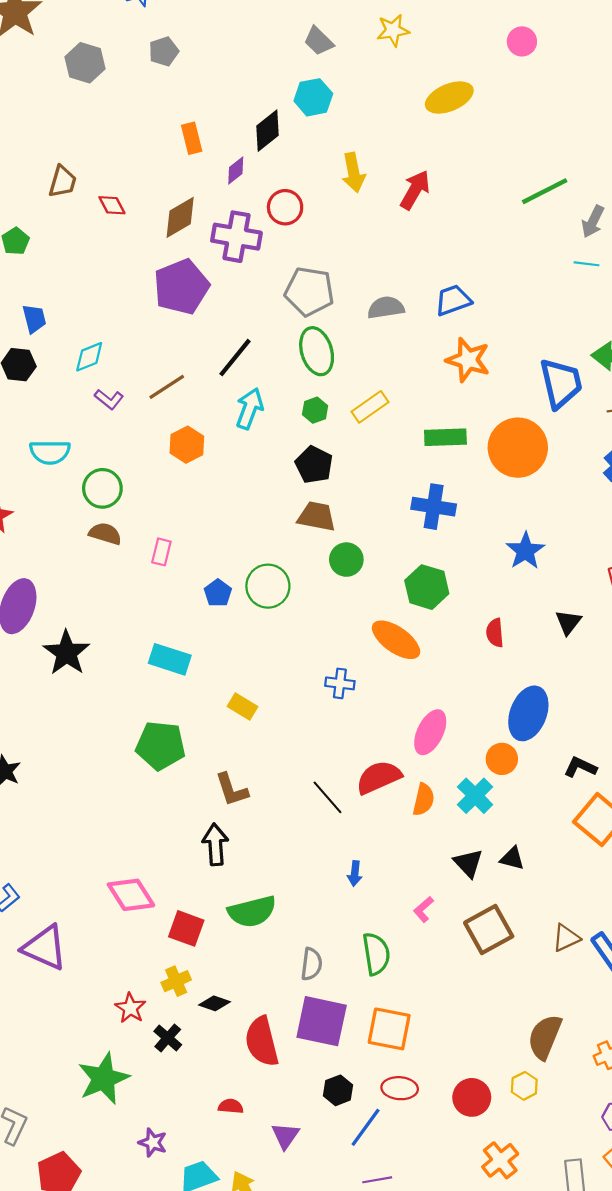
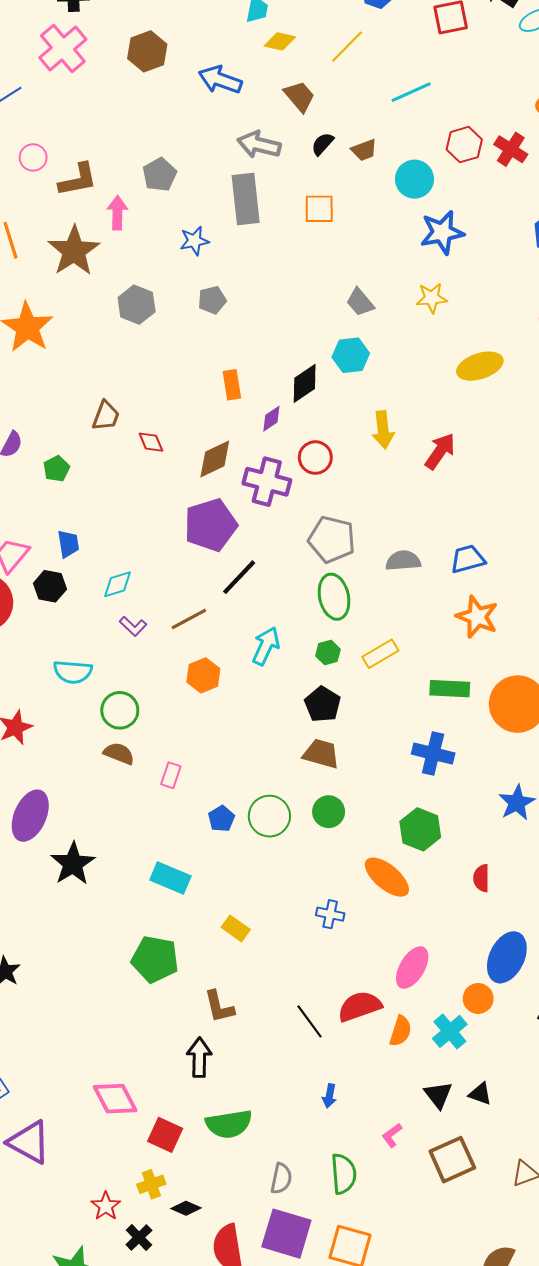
black line: (235, 358) -> (239, 577), moved
green circle: (346, 560) -> (329, 812), moved

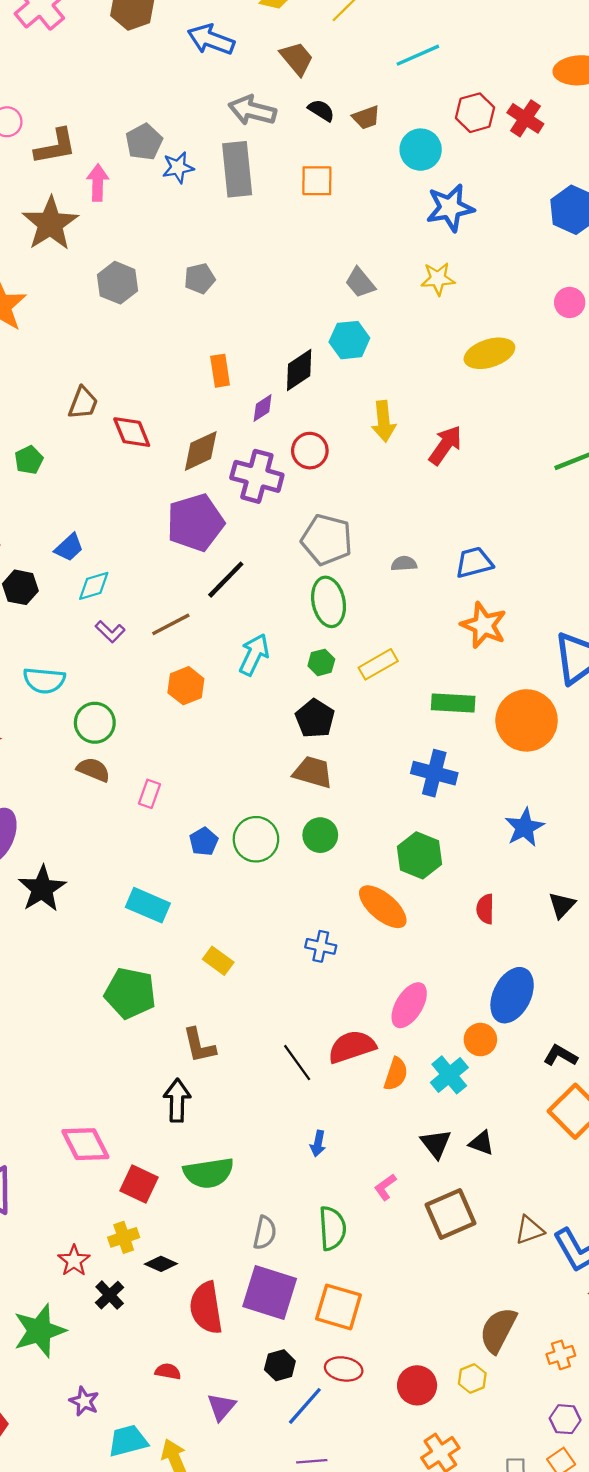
black semicircle: (323, 144) -> (321, 110), turned 80
blue star: (194, 241) -> (178, 167), moved
red diamond: (151, 442) -> (132, 432), size x1.4
blue trapezoid: (68, 544) -> (69, 547), moved, turned 56
gray semicircle: (403, 561) -> (404, 564), size x0.7

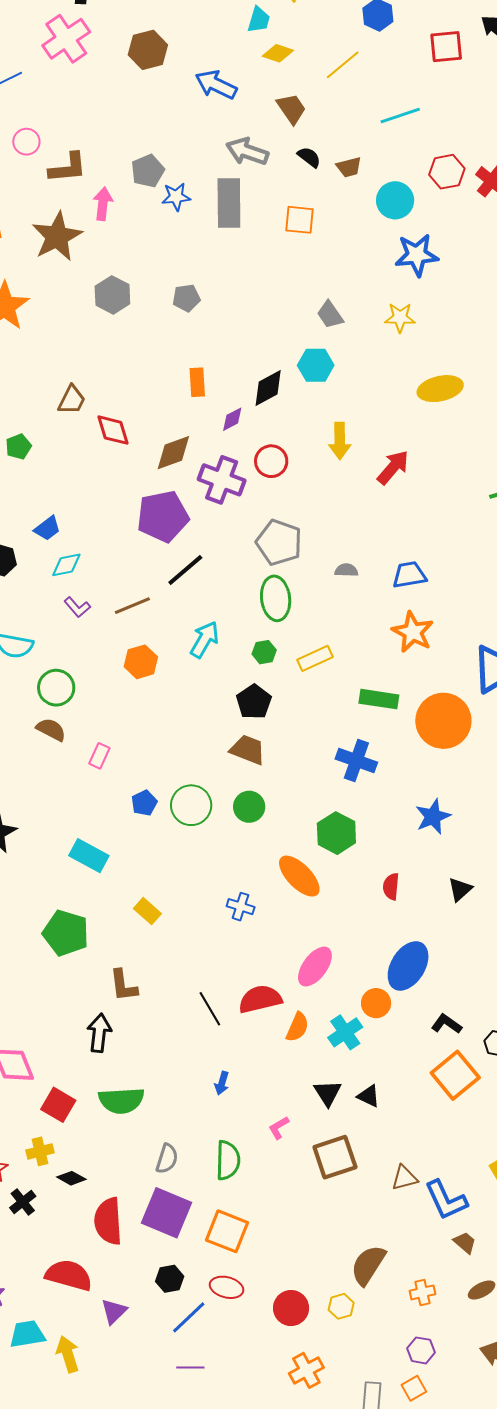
red semicircle: (168, 1371) -> (69, 1275), size x2.0

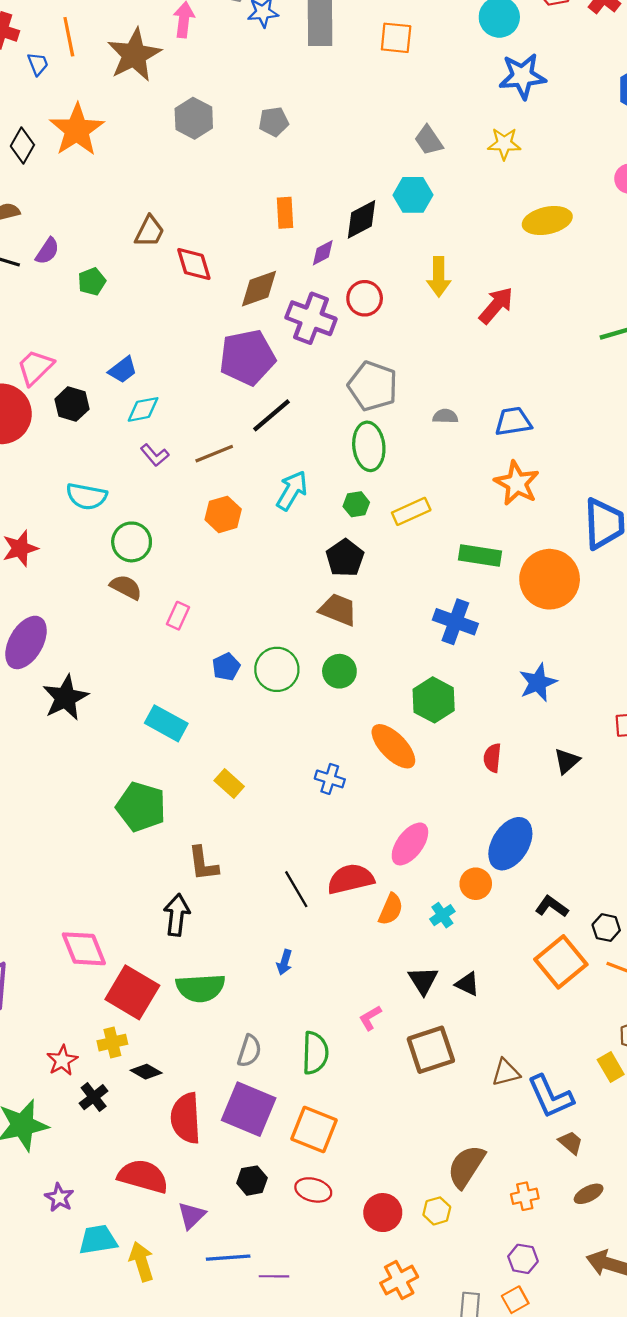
cyan cross: (345, 1032) -> (442, 915), size x0.7
blue arrow: (222, 1083) -> (284, 962), moved
red square: (58, 1105) -> (132, 992), size x1.4
blue line: (189, 1317) -> (228, 1258), moved, turned 39

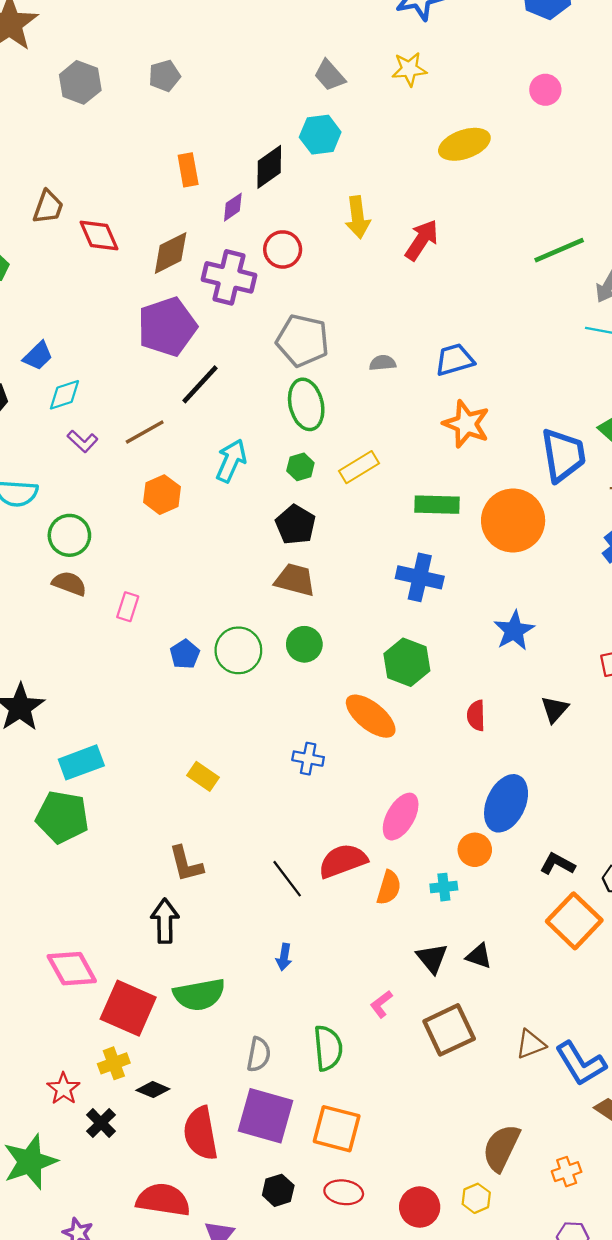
cyan rectangle: (166, 723) -> (81, 762), moved, turned -42
green pentagon: (141, 807) -> (62, 817), moved
cyan cross: (442, 915) -> (444, 887), turned 35

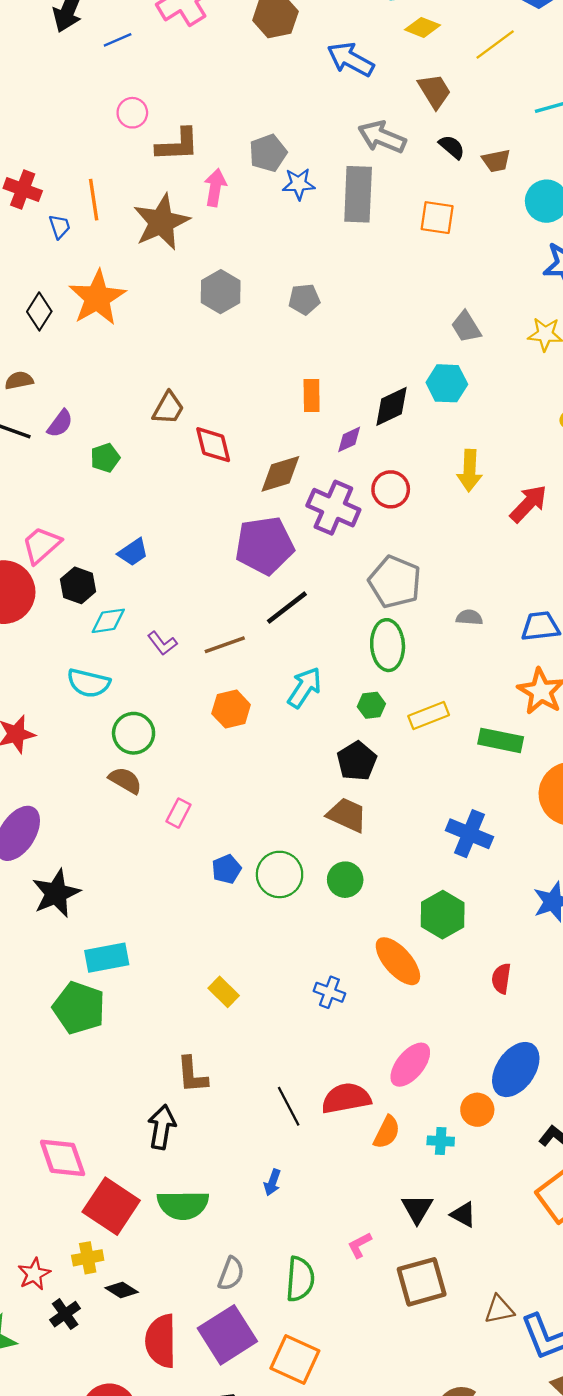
cyan diamond: (64, 395) -> (108, 621), moved
green rectangle: (437, 505) -> (501, 740), moved
purple square: (266, 1116) -> (227, 1335), turned 32

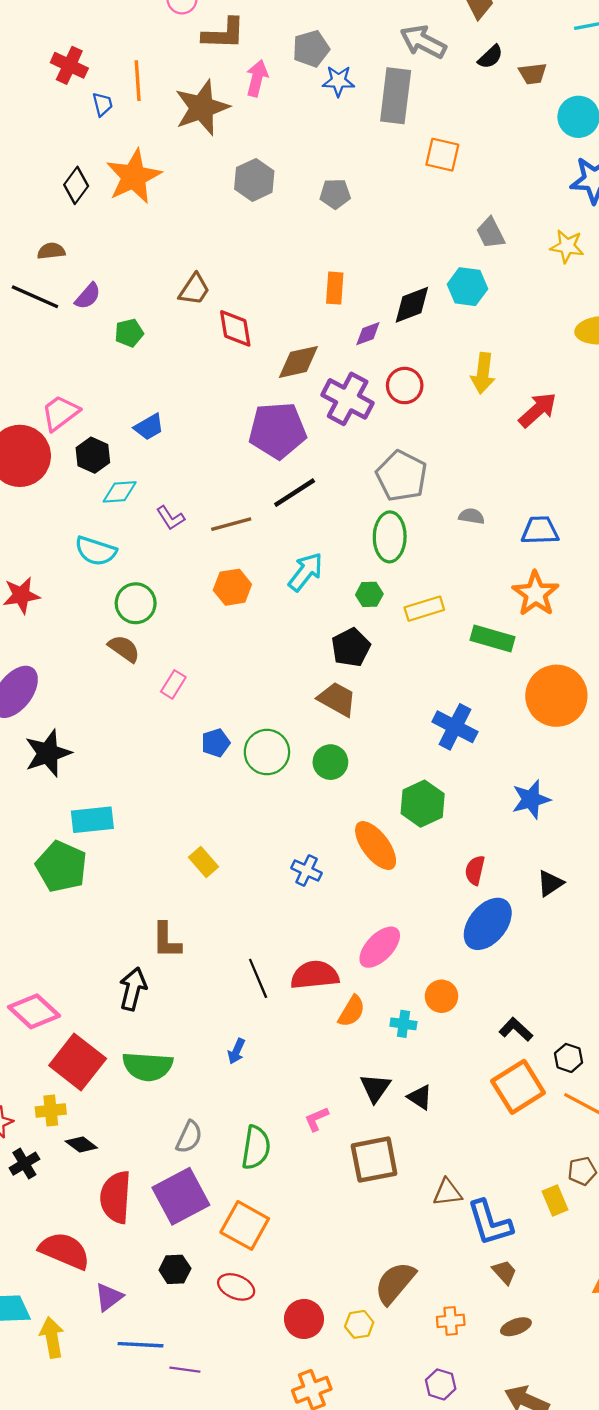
black semicircle: (452, 147) -> (490, 57), turned 92
orange square: (437, 218) -> (442, 155), moved
blue ellipse: (516, 1070) -> (488, 924), moved
pink diamond: (63, 1158) -> (34, 1011), turned -33

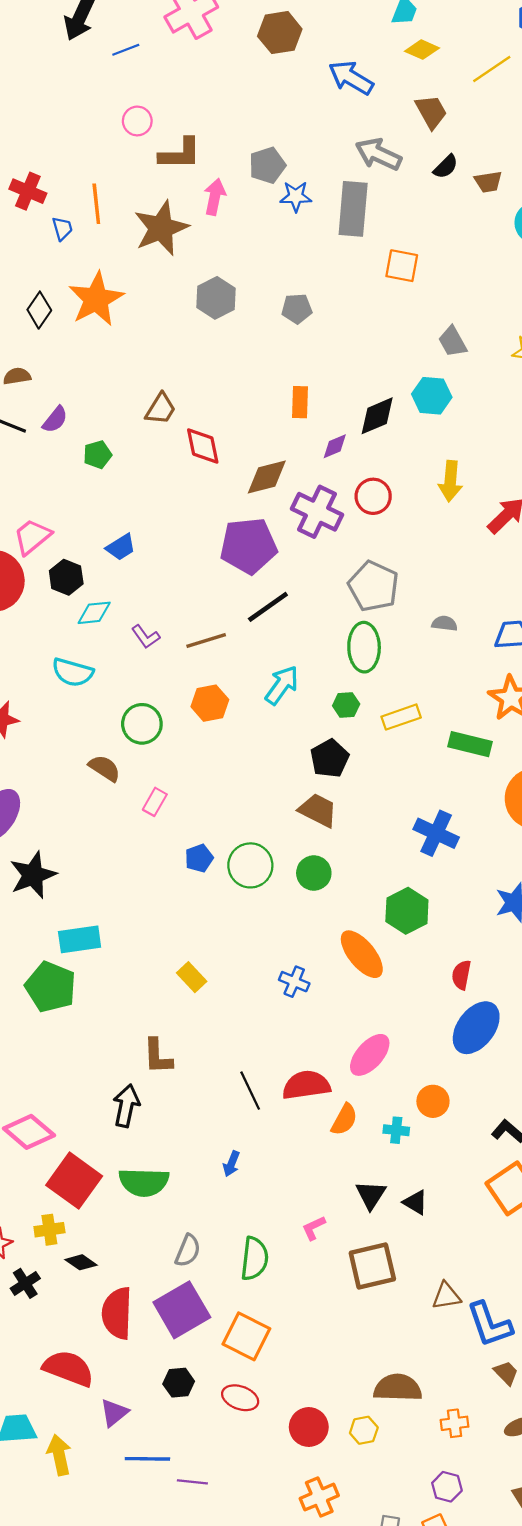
green circle: (136, 603) -> (142, 724), moved
brown semicircle: (395, 1283) -> (398, 1388), turned 54

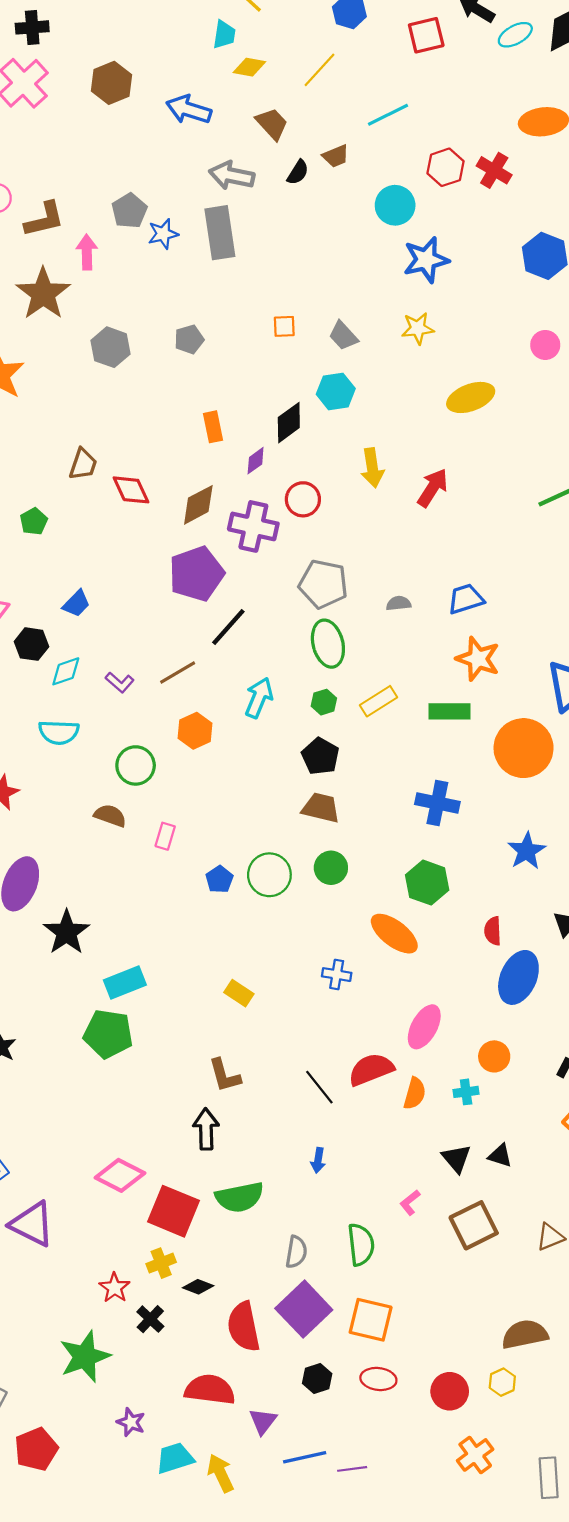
brown trapezoid: (488, 182) -> (336, 156), moved
orange square: (402, 266) -> (284, 326), moved, size x0.7

